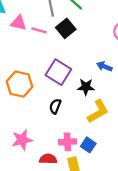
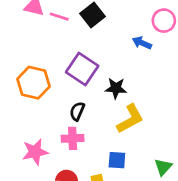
blue arrow: (104, 66) -> (142, 43), moved
pink cross: (67, 142) -> (73, 138), moved
blue square: (88, 145) -> (117, 160), turned -32

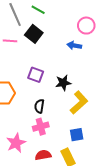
purple square: (82, 69) -> (36, 75), size x0.7

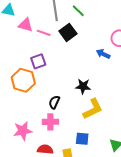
purple square: (36, 75) -> (38, 61), moved, turned 35

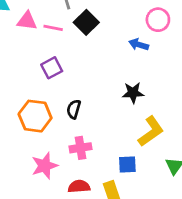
orange hexagon: (23, 80) -> (35, 116), moved
black star: (83, 86) -> (133, 93), moved
black semicircle: (54, 102) -> (74, 109), moved
yellow L-shape: (93, 109) -> (151, 131), moved

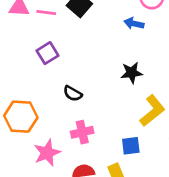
black semicircle: (74, 109) -> (73, 93), turned -72
orange hexagon: (35, 116) -> (21, 117), moved

